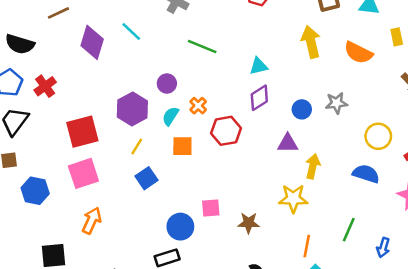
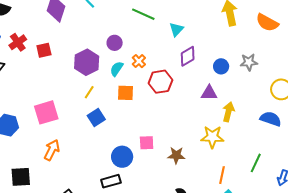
cyan triangle: (258, 66) -> (176, 29), moved, turned -35
red square: (82, 132) -> (44, 50), moved, size x0.6

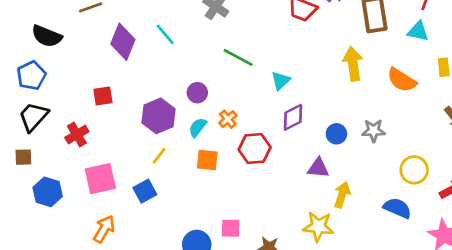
red cross: (18, 42) -> (77, 135), moved
blue square: (96, 118) -> (145, 191), moved

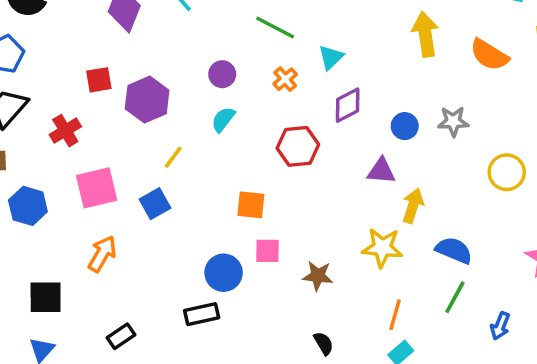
purple hexagon: (158, 116) -> (147, 100), moved
orange cross: (228, 119) -> (285, 79), moved
orange square: (207, 160) -> (251, 205), moved
blue semicircle: (397, 208) -> (454, 250), moved

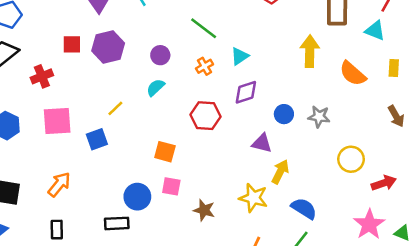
purple hexagon: (147, 100) -> (108, 47), moved
orange arrow: (102, 254) -> (59, 184), moved
black rectangle: (121, 336) -> (57, 230), turned -66

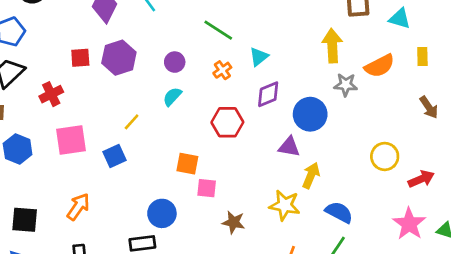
orange semicircle: (353, 74) -> (380, 66), turned -64
blue circle: (284, 114) -> (310, 114), size x1.6
gray star: (319, 117) -> (346, 85), moved
pink square: (171, 186) -> (207, 188), moved

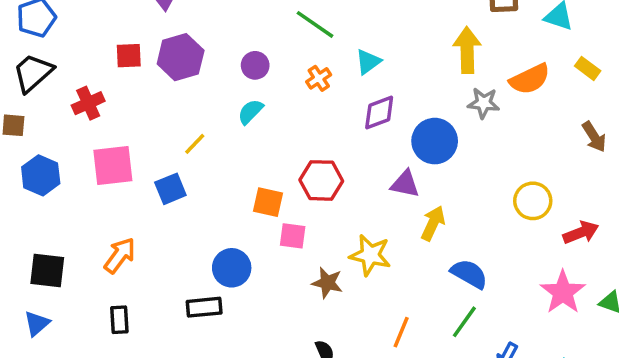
yellow rectangle: (422, 57) -> (588, 68), turned -54
red hexagon: (227, 122) -> (321, 180), moved
yellow star: (285, 205) -> (370, 255), moved

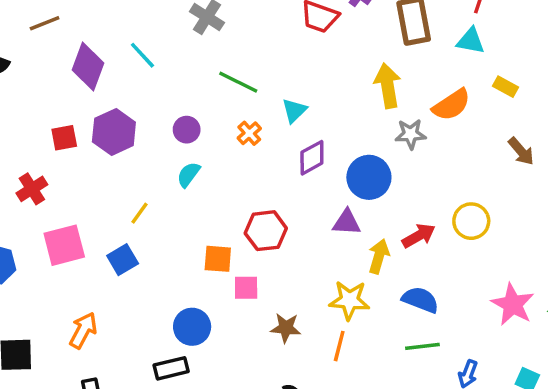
red arrow: (581, 233) -> (419, 236), moved
yellow star: (370, 255) -> (349, 300), moved
green line: (464, 322) -> (422, 346), turned 56
orange line: (401, 332) -> (339, 346), moved

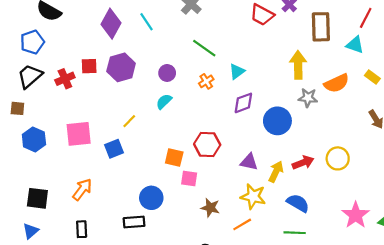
red cross: (32, 189) -> (65, 79), moved
purple triangle: (347, 222) -> (249, 162), moved
orange line: (339, 346) -> (242, 224), turned 36

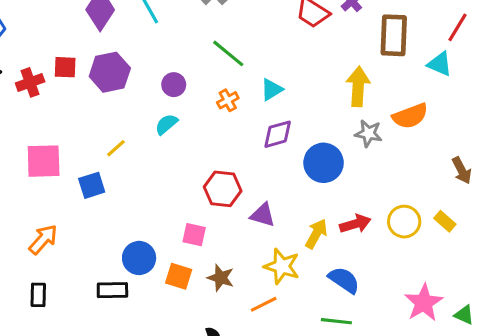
yellow rectangle: (372, 77) -> (445, 221), moved
orange square: (174, 158) -> (179, 276), moved
purple triangle: (249, 162) -> (263, 215), moved

